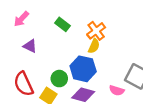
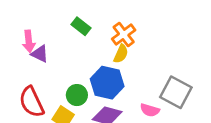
pink arrow: (21, 19) -> (29, 41), moved, turned -49

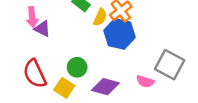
yellow semicircle: (121, 54) -> (100, 17), moved
blue hexagon: (107, 83) -> (119, 34), moved

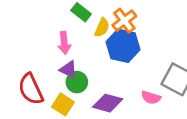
pink arrow: (32, 17) -> (64, 43), moved
purple triangle: (42, 29) -> (68, 70), moved

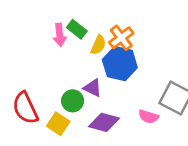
pink arrow: (64, 43) -> (60, 35), moved
purple triangle: (68, 70) -> (93, 88), moved

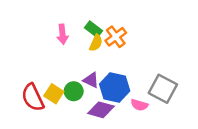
green rectangle: (77, 29) -> (93, 29), moved
blue hexagon: (120, 64) -> (115, 88), moved
yellow square: (58, 124) -> (54, 94), moved

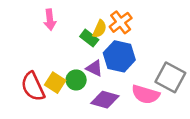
green rectangle: (93, 29) -> (89, 38), moved
pink arrow: (63, 34) -> (50, 20), moved
blue hexagon: (115, 88) -> (119, 56), moved
pink semicircle: (139, 105) -> (145, 94), size x1.5

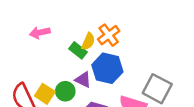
pink arrow: (50, 20) -> (40, 33), turned 84

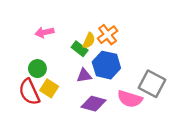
purple triangle: (83, 80) -> (84, 76), turned -35
green circle: (65, 91) -> (37, 69), moved

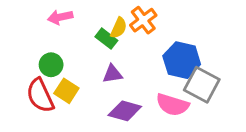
blue hexagon: (106, 65) -> (182, 60), moved

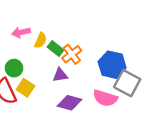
orange cross: (143, 20) -> (72, 54), moved
yellow semicircle: (119, 28) -> (41, 40), moved

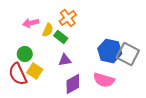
orange cross: (72, 54) -> (68, 18), moved
gray square: (127, 83) -> (128, 54), moved
purple diamond: (69, 103) -> (73, 84), turned -45

